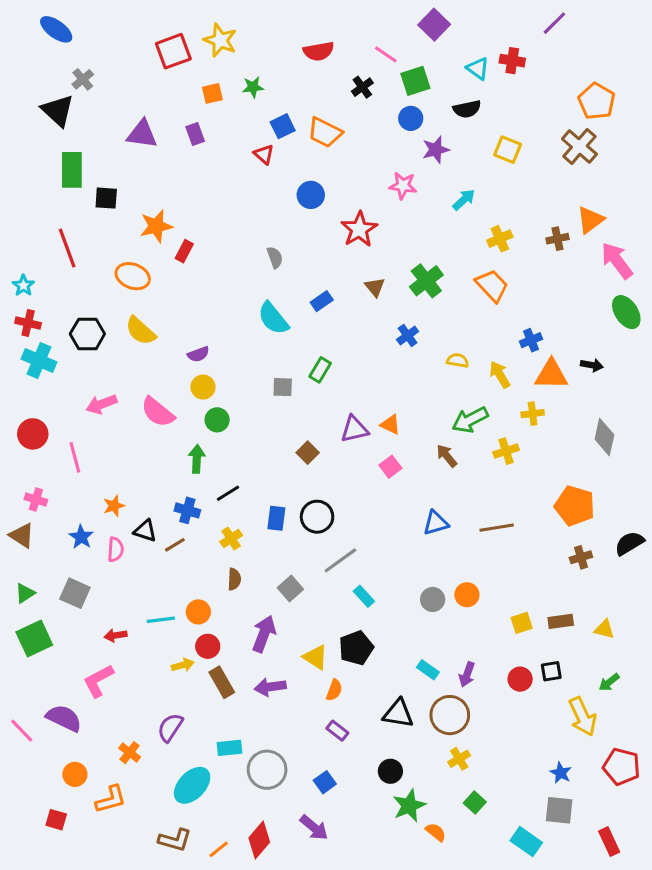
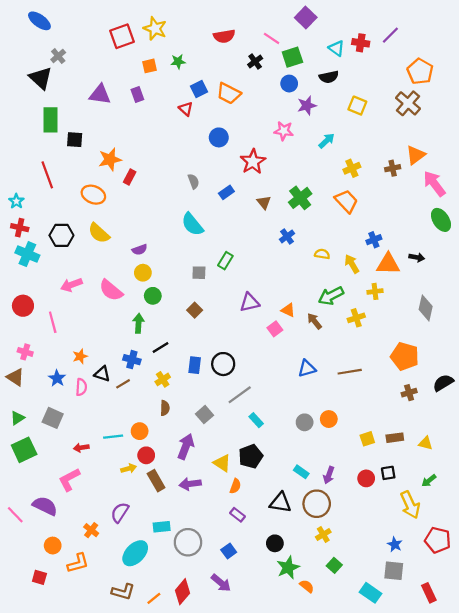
purple line: (554, 23) -> (390, 35), moved
blue rectangle: (322, 301) -> (226, 192), moved
orange triangle: (390, 425) -> (288, 310), moved
brown square: (308, 453) -> (195, 310), moved

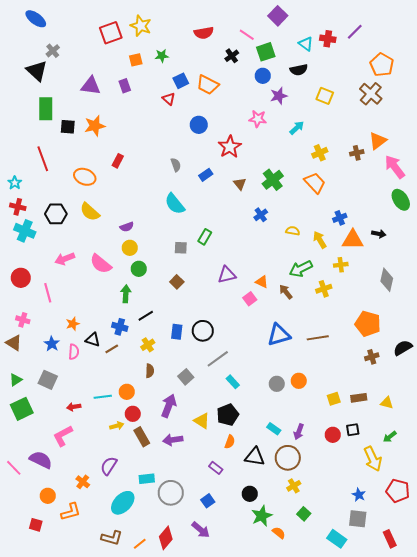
orange star: (110, 159) -> (95, 126), moved
blue triangle: (307, 368) -> (279, 335), size x1.4
orange semicircle: (235, 486) -> (230, 442), moved

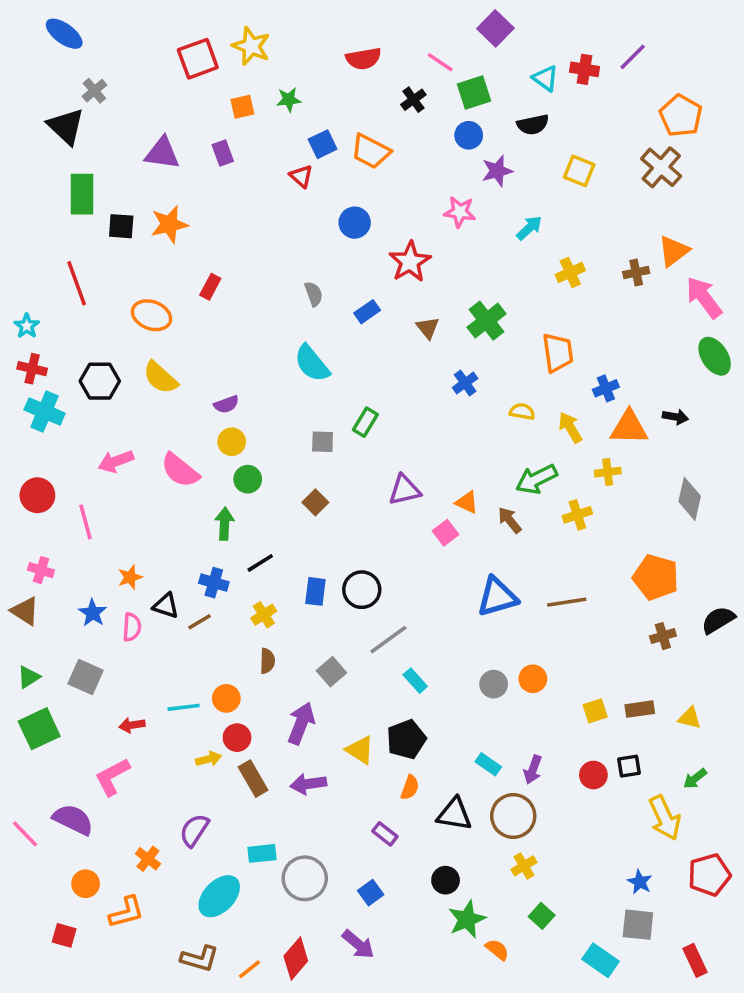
orange trapezoid: (315, 183) -> (558, 353), moved, turned 35
red pentagon: (398, 491) -> (709, 875), turned -30

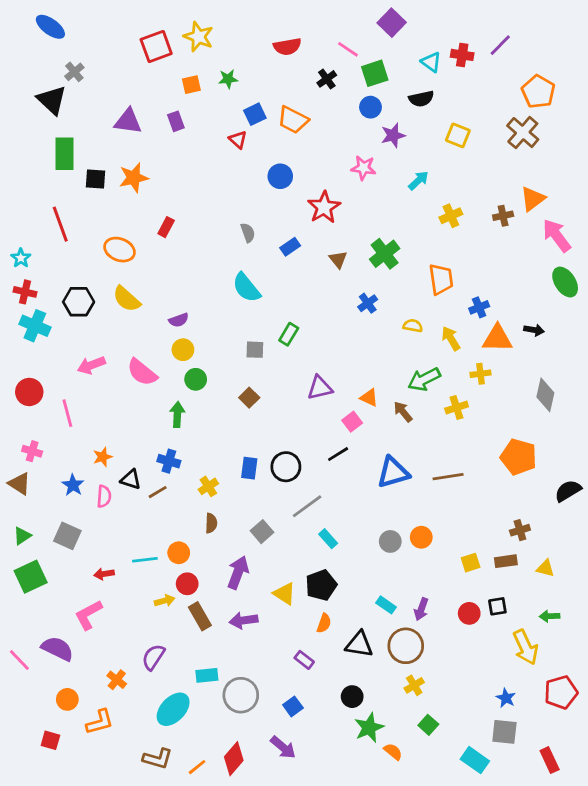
black line: (260, 563) -> (338, 454), moved
brown cross: (663, 636) -> (520, 530), moved
green arrow: (695, 779) -> (550, 616), turned 36

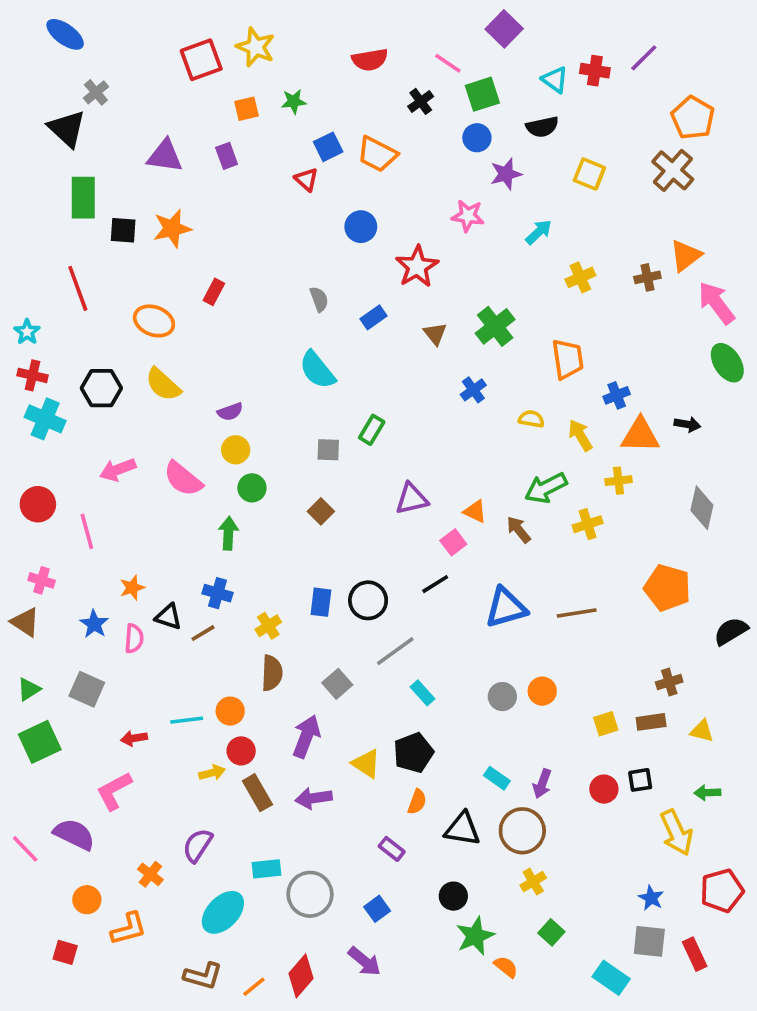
brown semicircle: (211, 523) -> (272, 673), size x1.4
red rectangle: (550, 760) -> (695, 954), moved

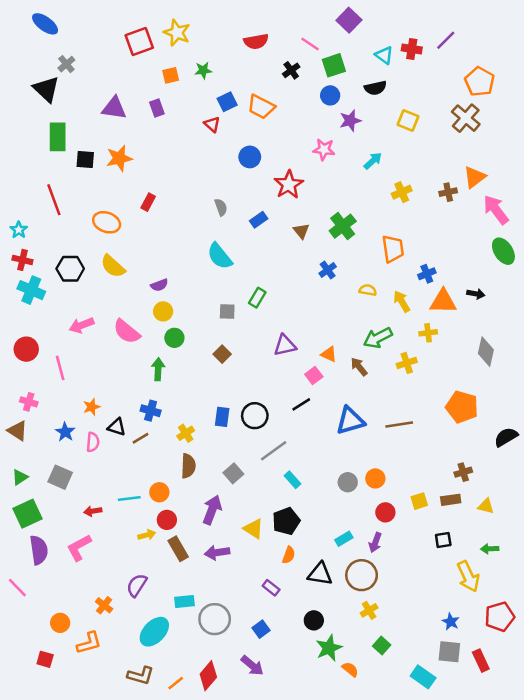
cyan rectangle: (497, 778) -> (344, 539), turned -66
red circle: (604, 789) -> (385, 512), moved
purple semicircle: (74, 834) -> (39, 550), moved, turned 56

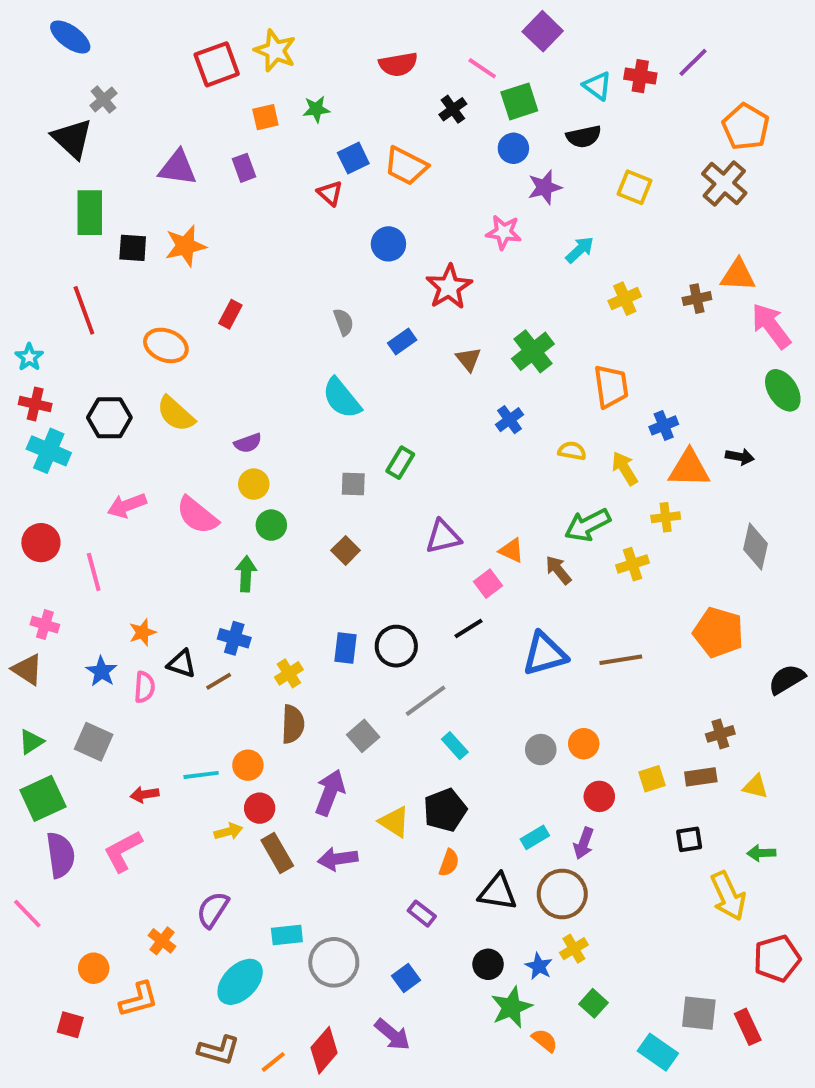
orange triangle: (475, 177) -> (738, 275), turned 40
blue star: (451, 622) -> (539, 966), moved

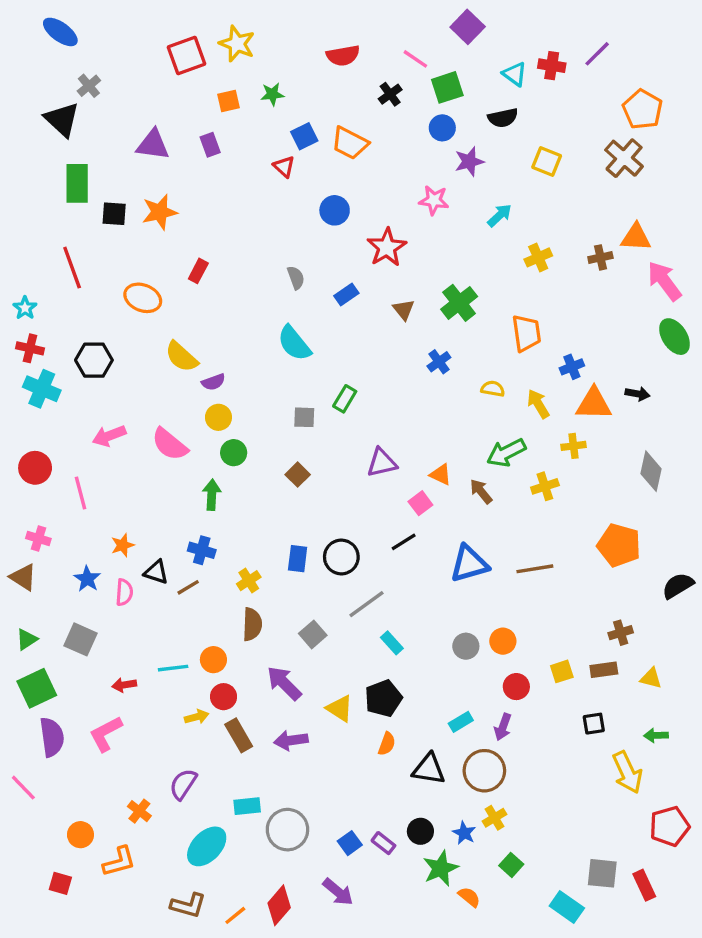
yellow semicircle: (176, 414) -> (181, 357), moved
purple arrow: (330, 792) -> (284, 683), turned -66
purple rectangle: (422, 914) -> (383, 843), moved

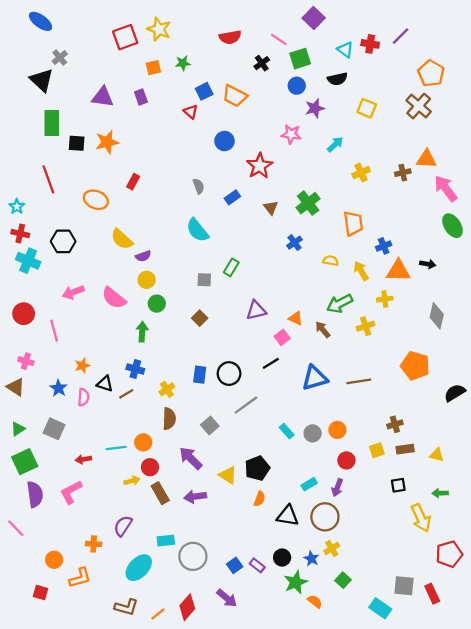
brown cross: (621, 633) -> (395, 424), moved
cyan rectangle: (392, 643) -> (287, 431), moved
orange cross: (139, 811) -> (94, 544), turned -35

